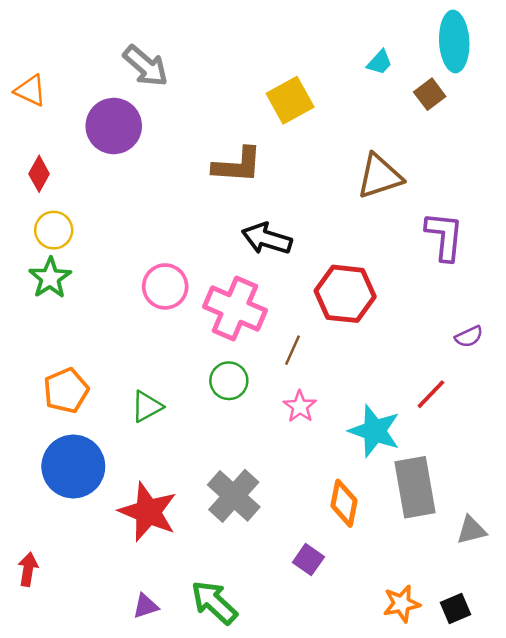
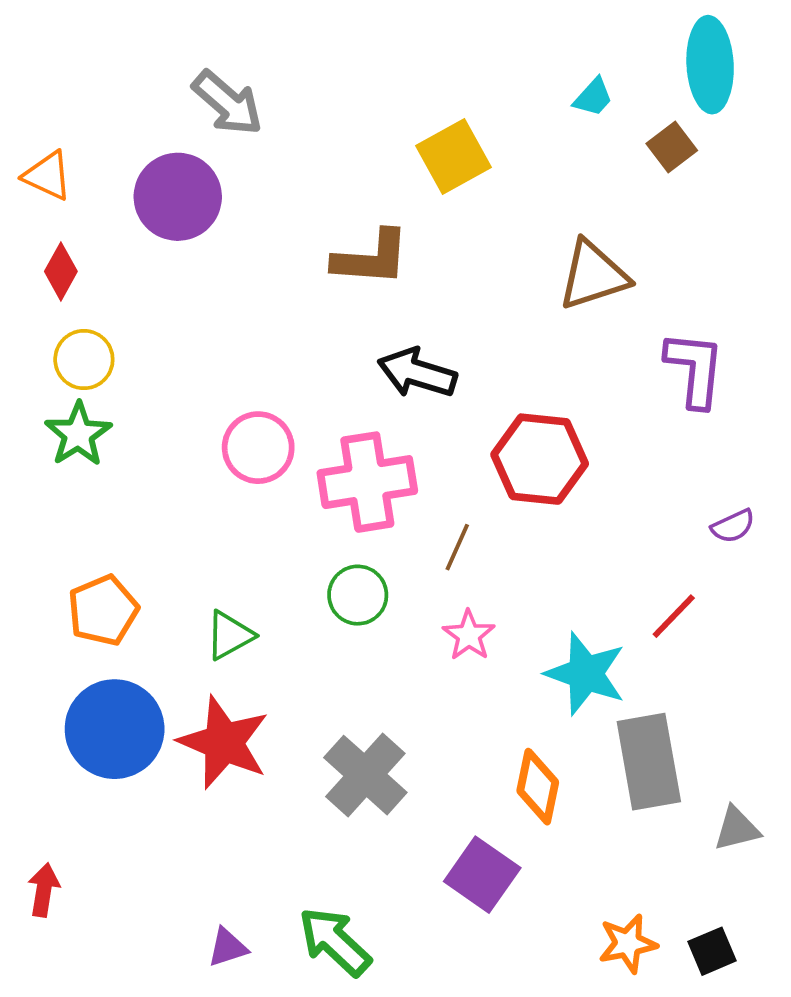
orange triangle: (30, 90) -> (48, 176), moved
pink cross: (235, 308) -> (367, 482), turned -32
red star: (148, 512) -> (224, 742), moved
purple square: (308, 560) -> (482, 875), size x1.5

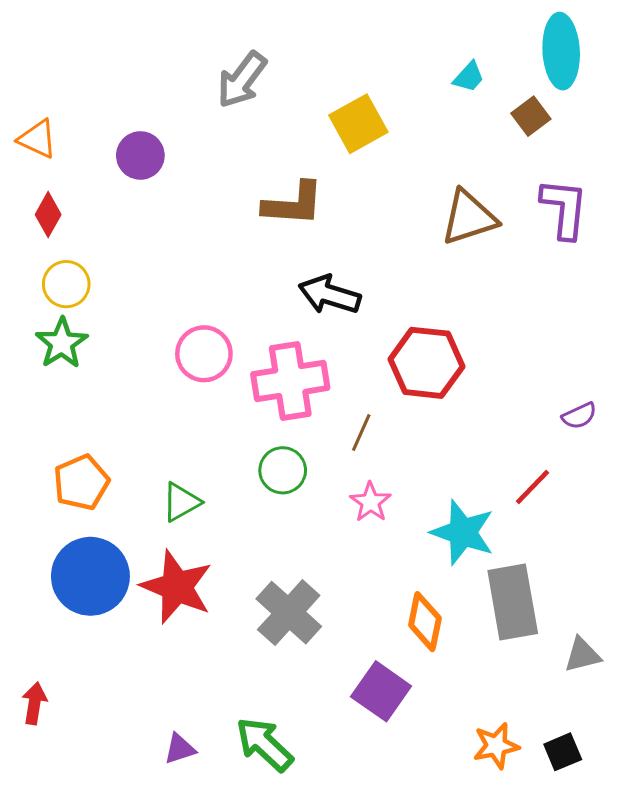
gray arrow: (228, 103) -> (242, 80), moved, turned 86
purple circle: (178, 197) -> (140, 155), size x0.7
purple L-shape: (695, 369) -> (564, 208), moved

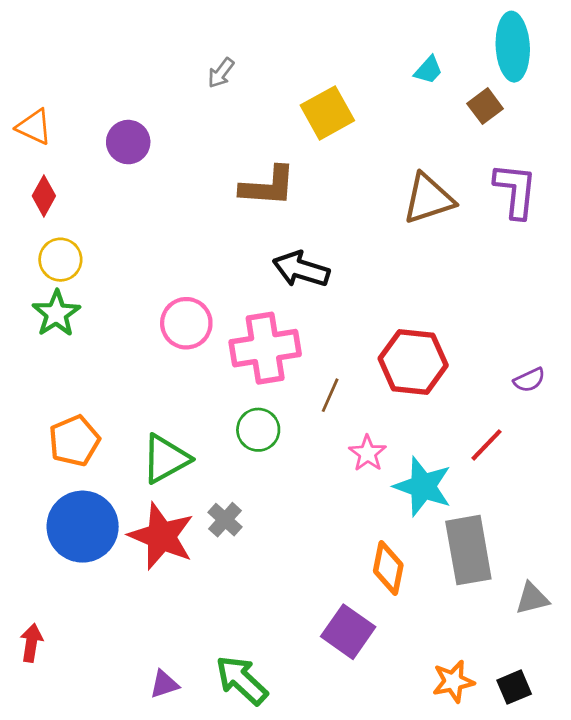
gray arrow: (242, 80) -> (221, 73), size x0.6
red hexagon: (426, 363) -> (413, 362), moved
green triangle: (181, 502) -> (166, 459), size x1.4
pink star: (370, 502) -> (367, 453), moved
gray cross: (289, 613) -> (225, 520), moved, size x0.6

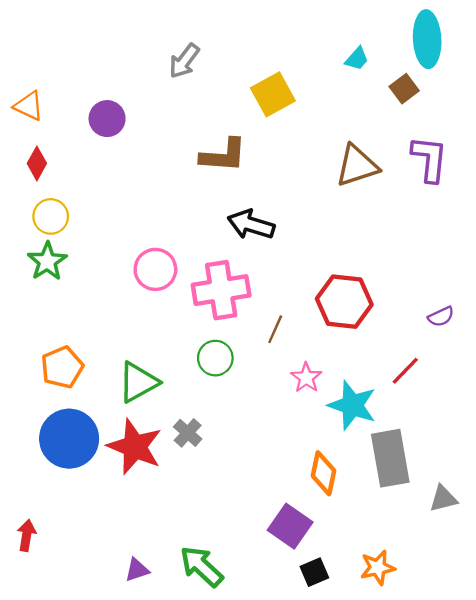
gray arrow: (221, 73) -> (184, 61), size x1.4
black square: (514, 687) -> (314, 572), moved

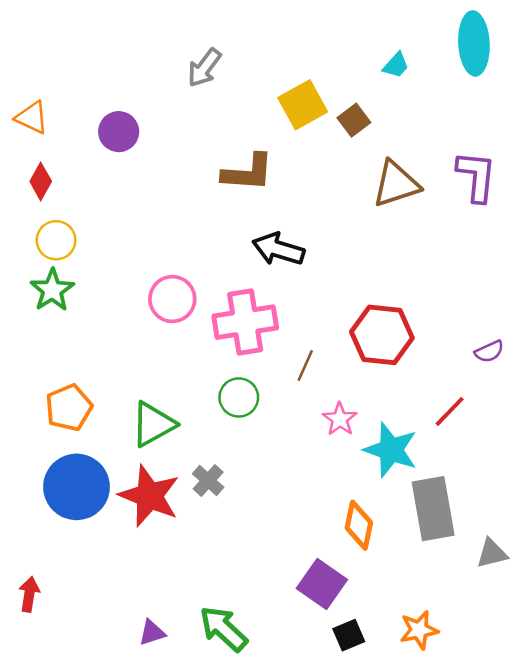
brown square: (404, 89) -> (354, 120), moved

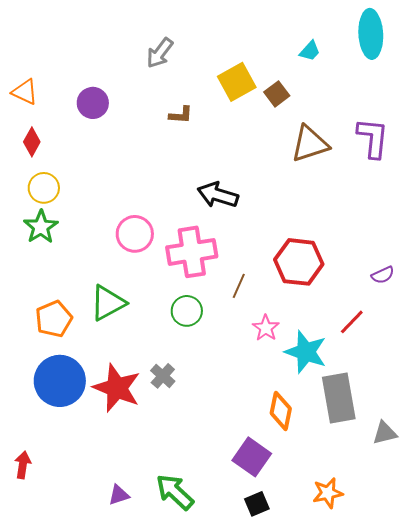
brown L-shape: (248, 173) -> (181, 115), moved, size x0.6
green triangle: (153, 424) -> (108, 303), moved
black square: (349, 635) -> (257, 504), moved

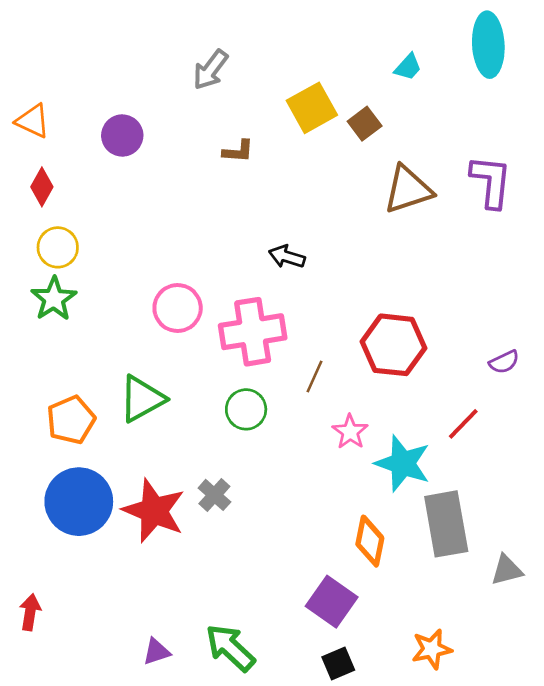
black arrow: (218, 195) -> (287, 257), size x0.7

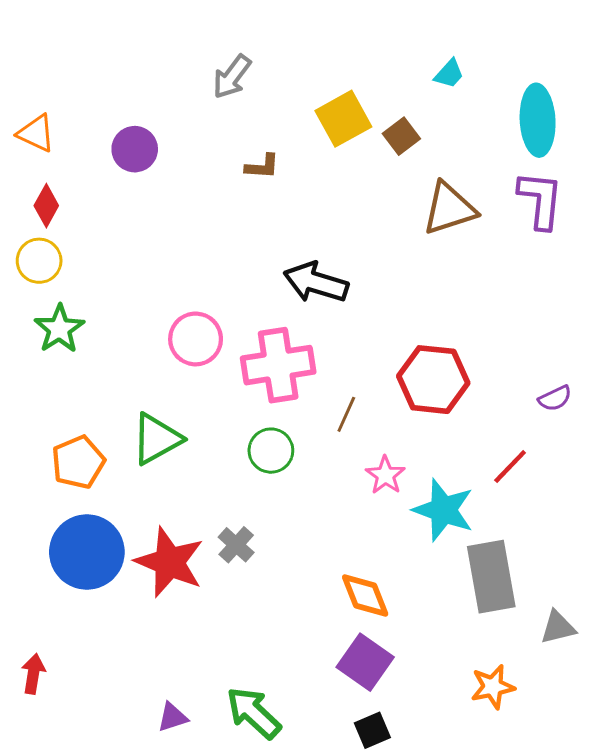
cyan ellipse: (488, 45) -> (538, 120), moved
yellow circle: (58, 247) -> (39, 261), moved
black arrow: (287, 257) -> (316, 282), size x1.6
orange diamond: (370, 541) -> (365, 595), moved, turned -33
orange star: (432, 649) -> (493, 687), moved

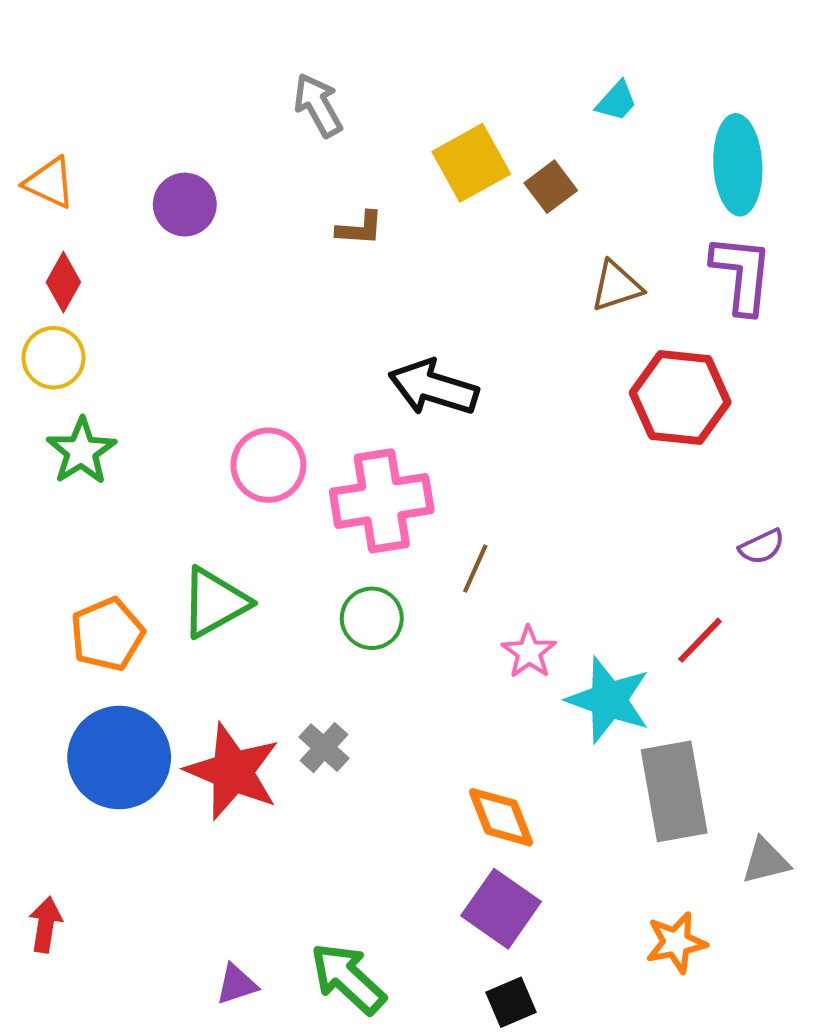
gray arrow: (232, 77) -> (318, 105), turned 114
brown triangle: (449, 209) -> (616, 286), size x0.7
red hexagon: (433, 380) -> (680, 397), moved

